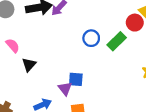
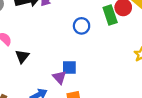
green rectangle: (117, 41) -> (110, 15), moved, turned -60

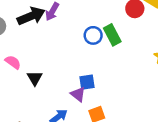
green rectangle: (110, 15) -> (112, 35), moved

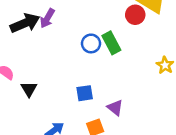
purple triangle: (78, 94) -> (115, 108), moved

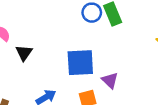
blue square: (85, 93) -> (80, 63), size x1.6

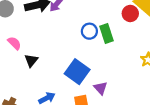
blue square: (80, 63) -> (77, 72), turned 35

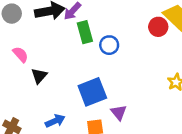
green rectangle: (106, 34) -> (85, 32), moved
blue square: (77, 72) -> (92, 92), turned 30

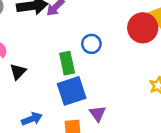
red circle: (158, 27) -> (143, 28), size x1.5
green rectangle: (85, 32) -> (67, 63), moved

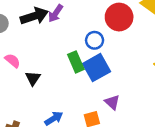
red circle: (143, 28) -> (119, 17), moved
blue square: (72, 91) -> (97, 68), moved

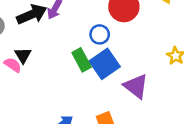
black triangle: (33, 78) -> (23, 55), moved
purple triangle: (112, 102) -> (136, 86), moved, size x1.5

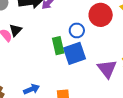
purple triangle: (136, 86) -> (107, 69), moved

